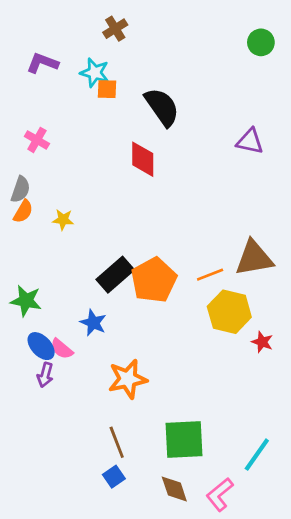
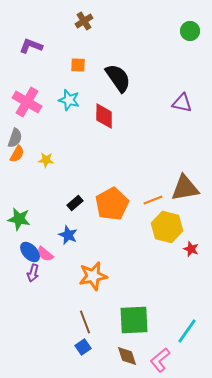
cyan star: (95, 73) -> (69, 100), moved
pink cross: (37, 140) -> (27, 102), size x1.6
black rectangle: (115, 275) -> (75, 203), moved, size x0.6

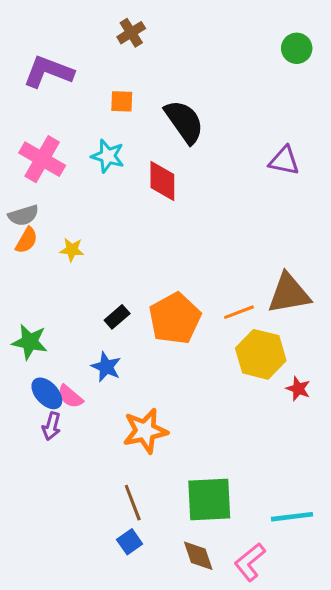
purple L-shape: (31, 46) -> (48, 72), size x1.4
gray semicircle: (15, 138) -> (23, 215), turned 54
cyan line: (187, 331) -> (292, 517), turned 48

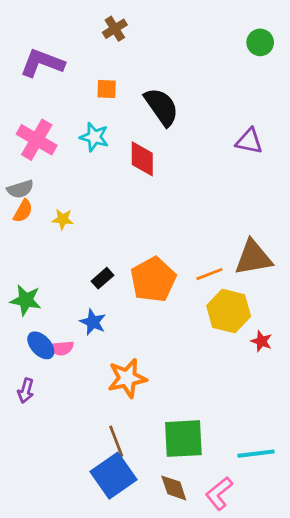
pink semicircle: (70, 396) -> (61, 348), turned -45
purple arrow: (52, 426) -> (26, 391), moved
blue square: (130, 542) -> (113, 476), size x2.0

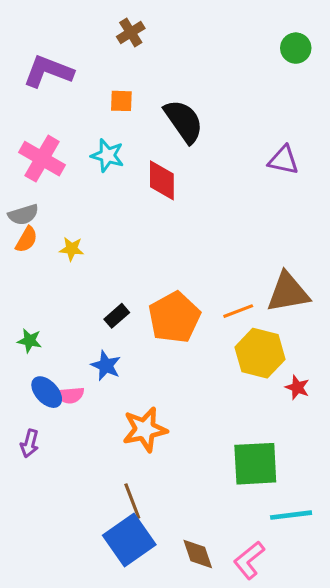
green star: (26, 300) -> (30, 341), size x0.7
green square: (183, 439) -> (255, 464), moved

